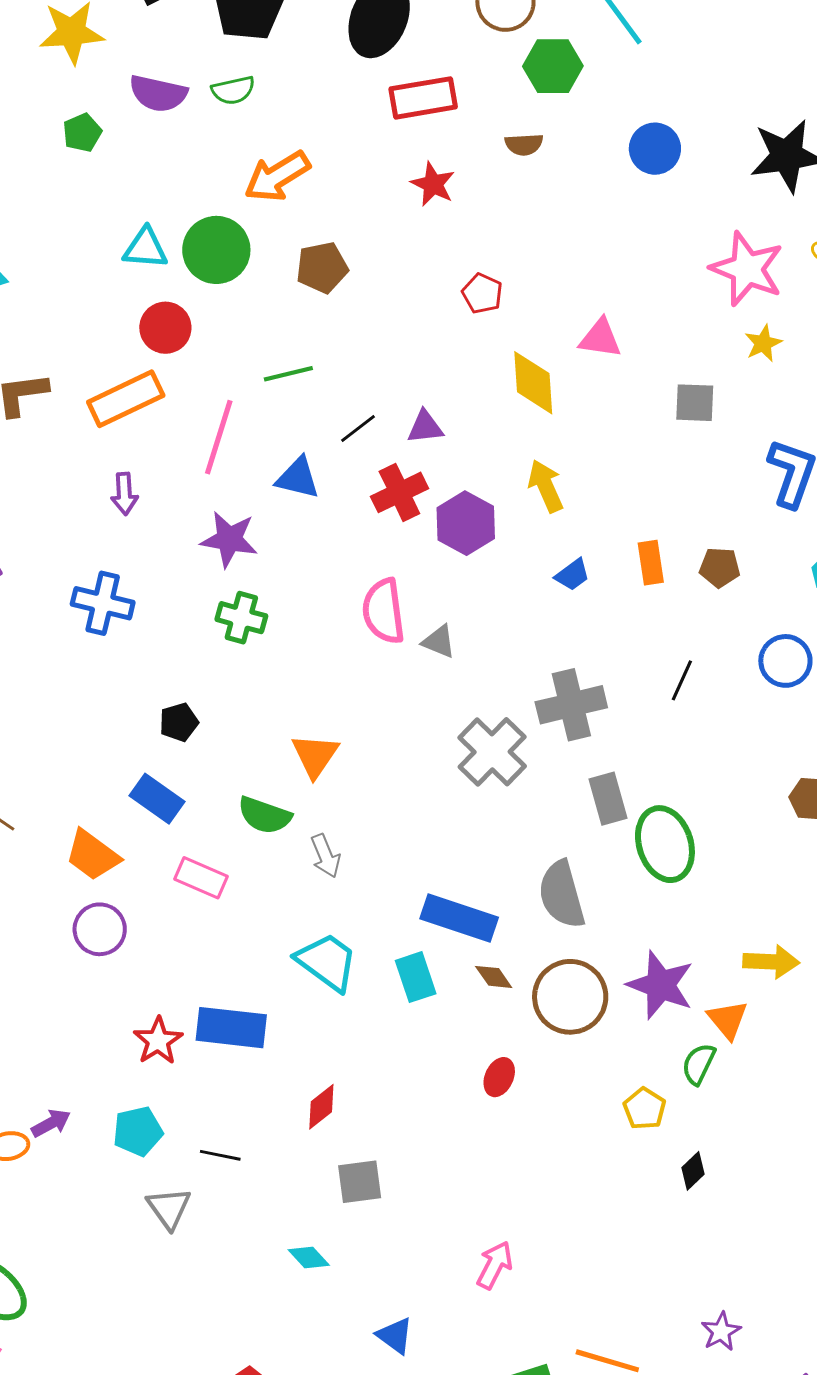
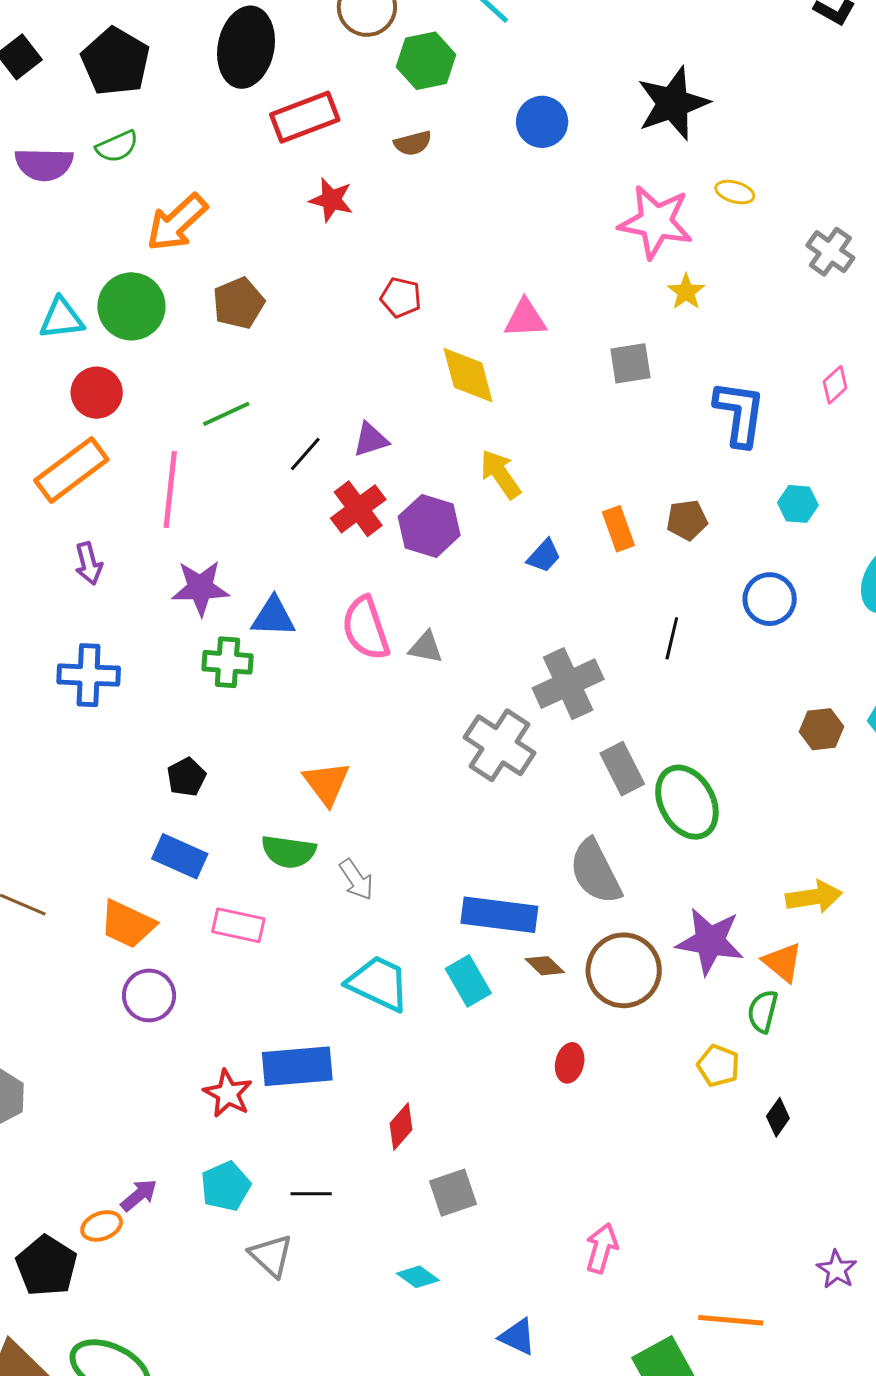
blue triangle: (298, 478) -> (273, 617), moved

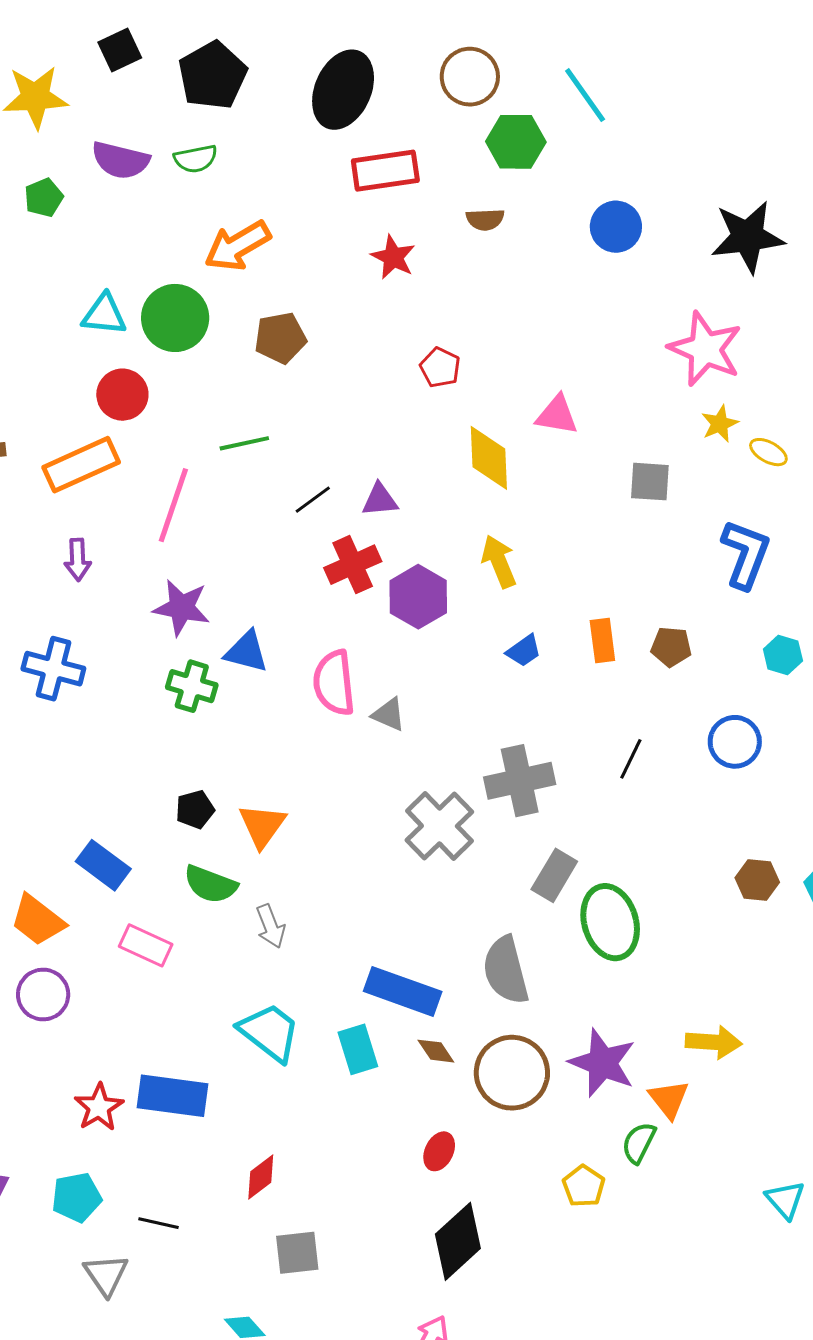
yellow ellipse: (735, 192) -> (768, 452), moved
gray rectangle: (622, 769) -> (554, 875), turned 45
black pentagon: (186, 777) -> (195, 809), moved
black diamond: (778, 1117) -> (458, 1241), moved, size x2.0

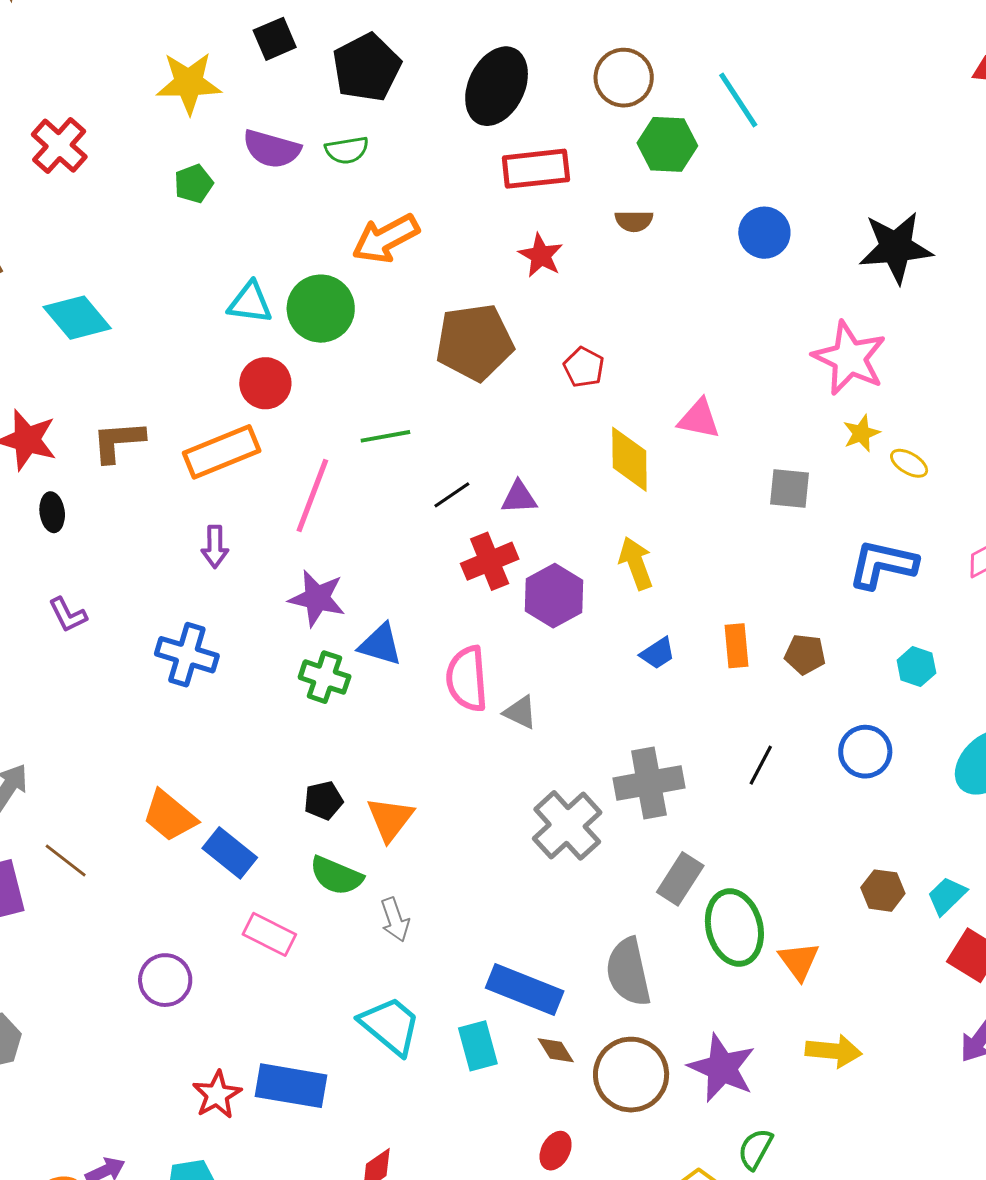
brown pentagon: (280, 338) -> (474, 342), moved, size x1.5
blue L-shape: (746, 554) -> (883, 564), turned -100
orange trapezoid: (38, 920) -> (170, 816), moved
orange triangle: (669, 1099) -> (799, 961), moved

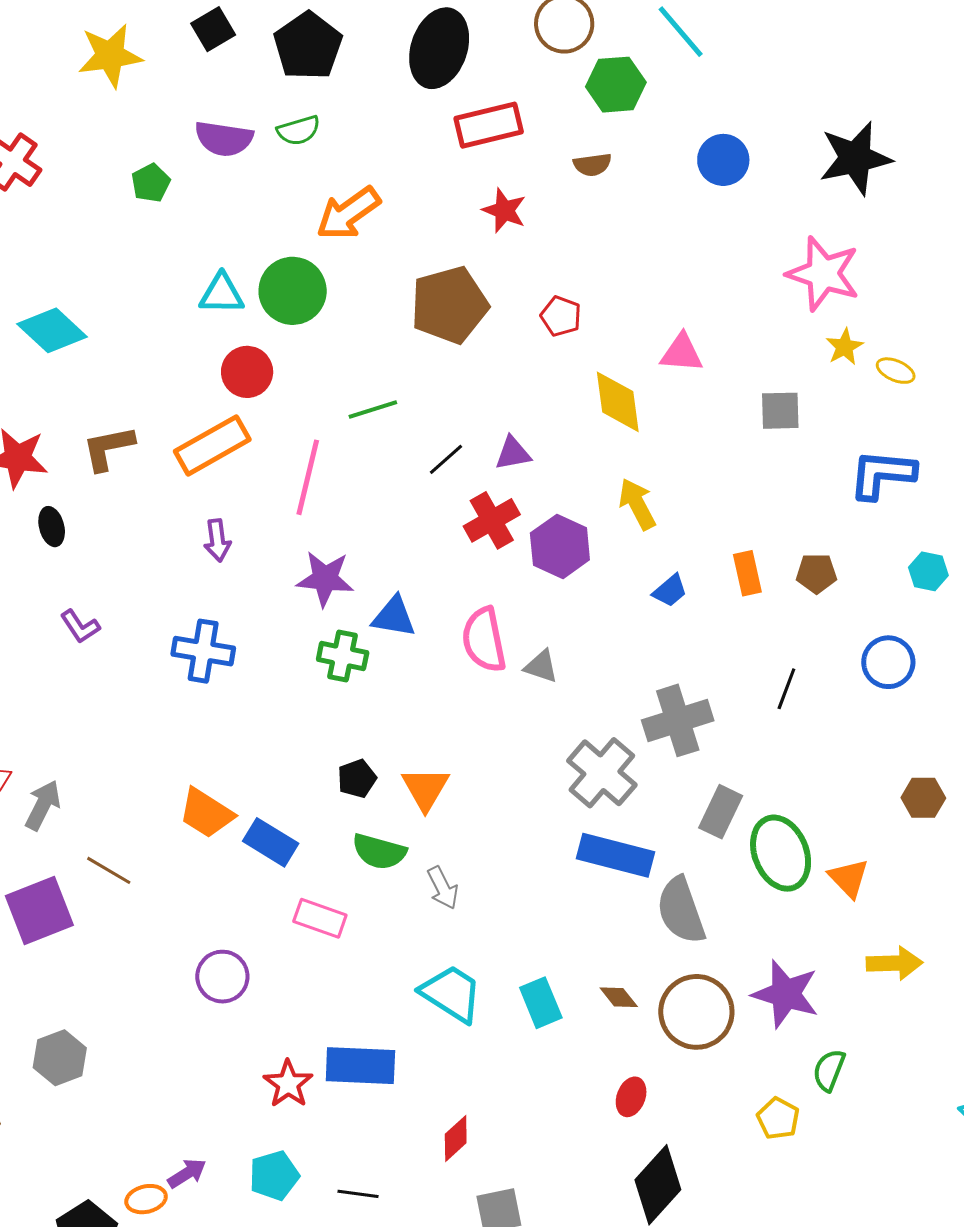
yellow star: (189, 83) -> (110, 56), moved
blue rectangle: (525, 990) -> (615, 855), moved

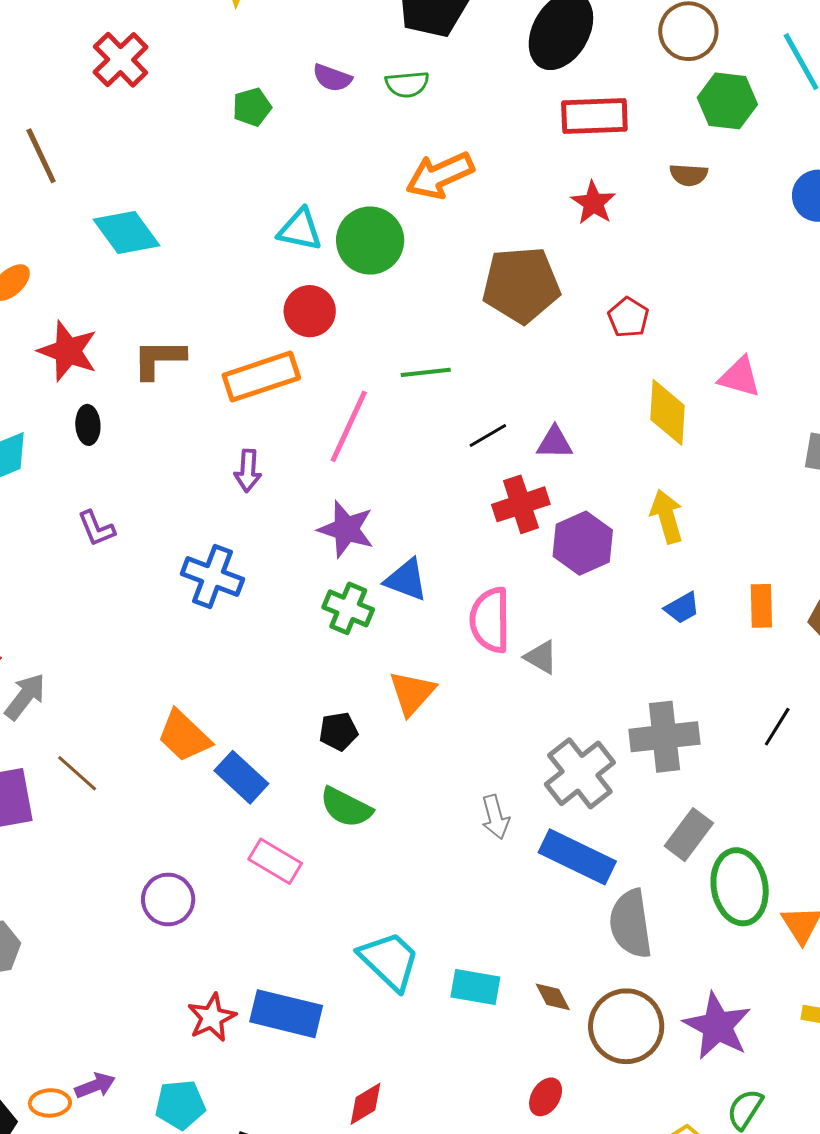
purple semicircle: (224, 139) -> (332, 78), size x0.7
orange triangle: (425, 789) -> (412, 693), moved
gray arrow: (443, 888) -> (495, 817), moved
cyan rectangle: (541, 1003) -> (475, 987), turned -69

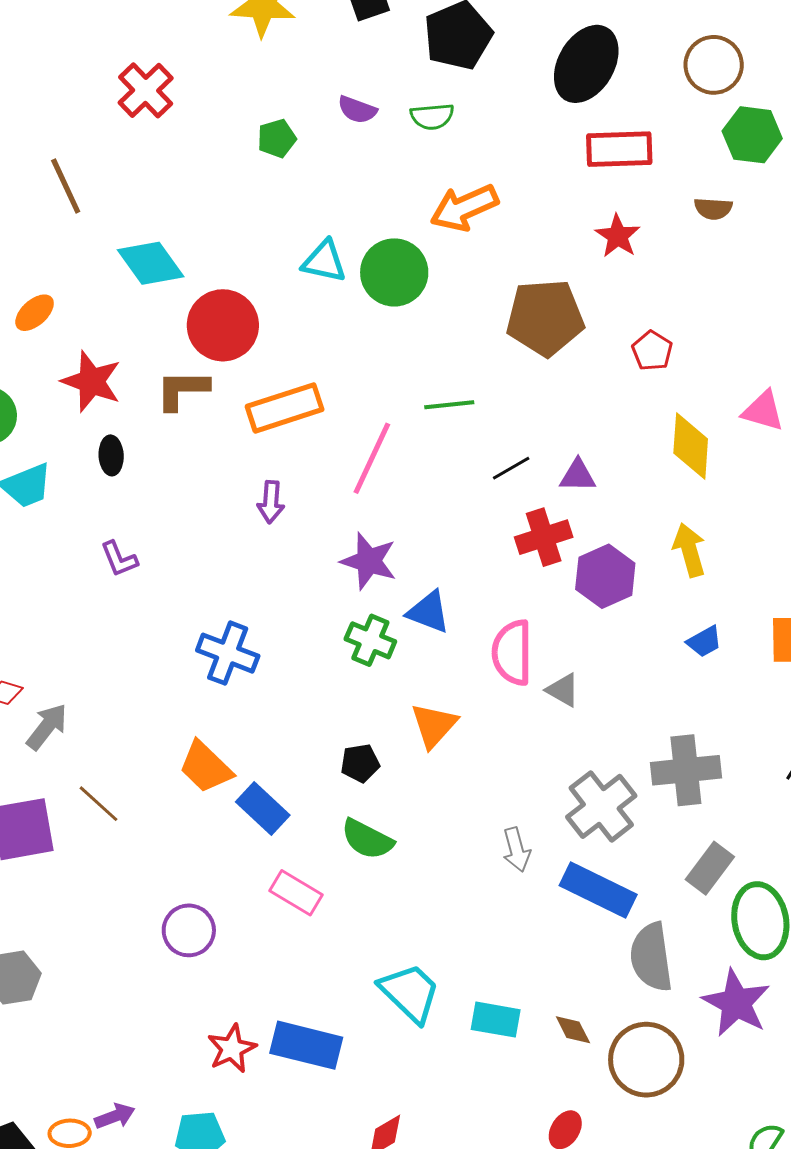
red circle: (310, 311) -> (223, 325), moved, size x1.4
blue cross: (212, 576) -> (228, 653), moved
purple star: (717, 1026) -> (736, 1003), moved

